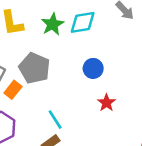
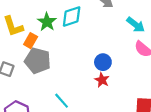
blue circle: (93, 68) -> (103, 62), moved
orange rectangle: (13, 90) -> (31, 41), moved

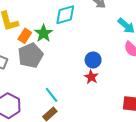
green star: (47, 22) -> (44, 33), moved
gray pentagon: (38, 61) -> (31, 55), turned 30

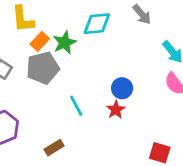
cyan line: (52, 95) -> (76, 106), moved

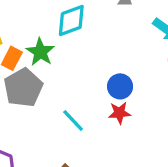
red star: (116, 110) -> (119, 113), turned -30

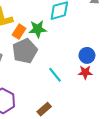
green star: (40, 52) -> (38, 29), turned 30

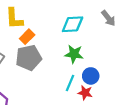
green star: (38, 29) -> (74, 54), moved
cyan line: (55, 75) -> (70, 83), moved, turned 49

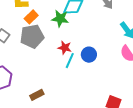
green star: (74, 54) -> (60, 19), moved
red star: (85, 93) -> (65, 48), moved

